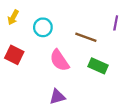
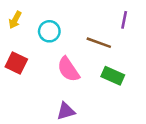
purple line: (116, 23) -> (124, 20), moved

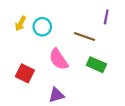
yellow arrow: (15, 20) -> (21, 23), moved
red square: (16, 63) -> (25, 73), moved

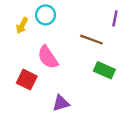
cyan circle: (42, 27) -> (46, 15), moved
pink semicircle: (59, 59) -> (48, 57), moved

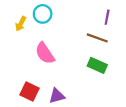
brown line: (91, 40) -> (97, 38), moved
red square: (27, 80) -> (29, 92), moved

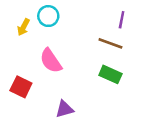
red square: (29, 92) -> (21, 87), moved

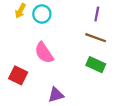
purple line: (122, 20) -> (97, 14), moved
yellow arrow: (23, 27) -> (20, 11), moved

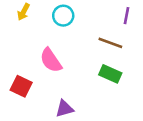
cyan circle: (42, 14) -> (63, 16), moved
purple line: (97, 14) -> (126, 16), moved

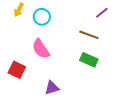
cyan circle: (63, 16) -> (42, 17), moved
purple line: (126, 16) -> (102, 13), turned 40

